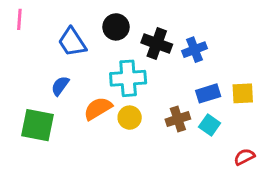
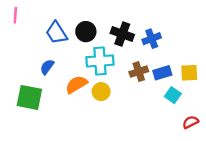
black circle: (116, 27) -> (86, 32), moved
brown cross: (178, 119) -> (139, 72), moved
cyan square: (210, 125) -> (173, 95), moved

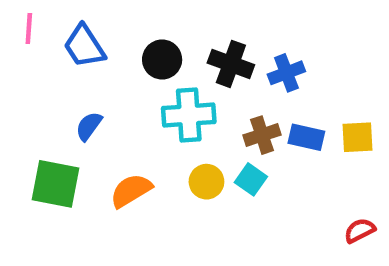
blue trapezoid: (56, 33) -> (84, 46), moved
blue rectangle: (162, 73) -> (306, 137), turned 30
orange semicircle: (76, 85) -> (131, 191), moved
yellow circle: (101, 92) -> (206, 182), moved
cyan square: (173, 95) -> (251, 179), moved

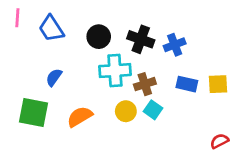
brown cross: (262, 135) -> (145, 84), moved

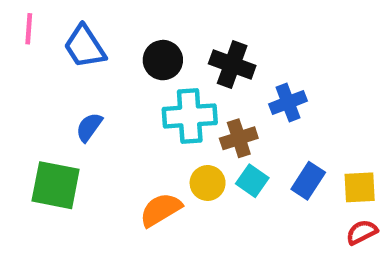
blue cross: (175, 45) -> (288, 103), moved
blue rectangle: (187, 84) -> (308, 181), moved, turned -70
yellow square: (218, 84) -> (360, 187), moved
orange semicircle: (80, 117) -> (161, 210), moved

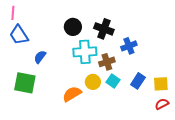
blue trapezoid: (85, 47) -> (19, 35), moved

